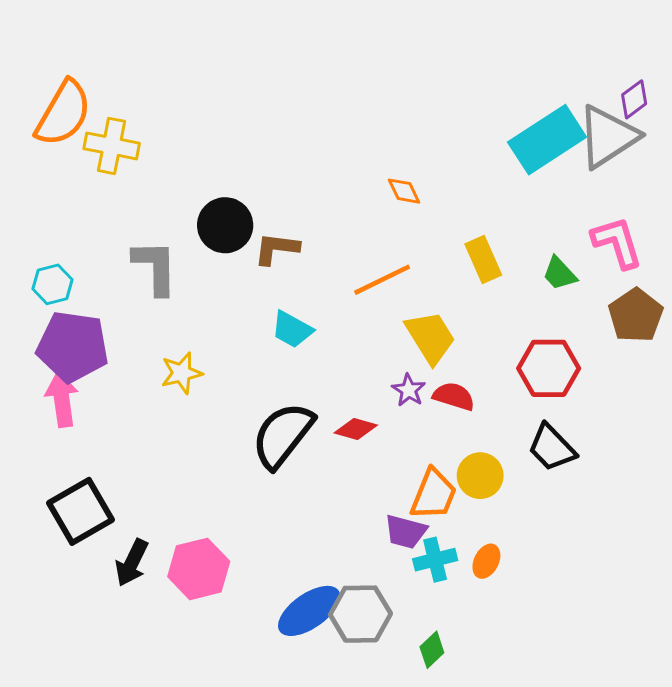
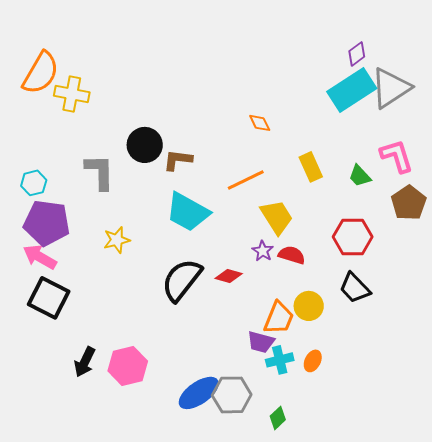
purple diamond: (634, 99) -> (357, 54), moved
cyan trapezoid: (292, 329) -> (188, 212), size x1.6
pink arrow: (62, 399) -> (40, 257), turned -52
black square: (80, 511) -> (49, 298), moved, turned -33

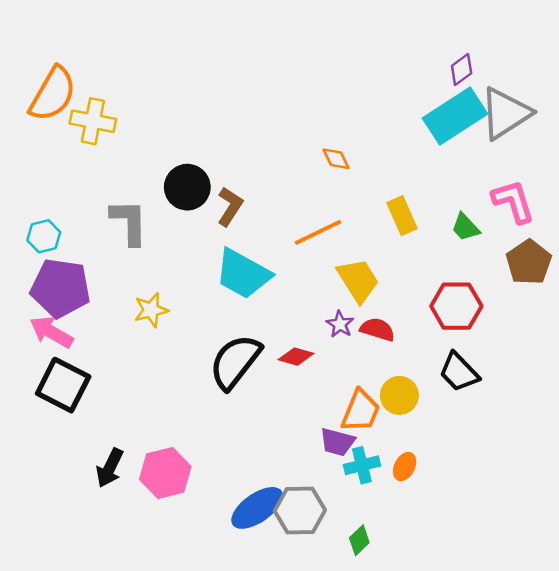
brown L-shape: (178, 160) -> (230, 207), turned 116

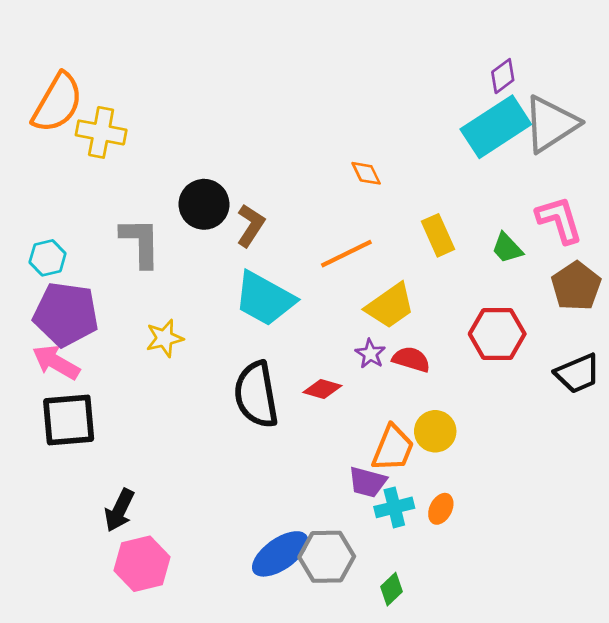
yellow trapezoid: (358, 280) -> (390, 306), turned 87
black semicircle: (235, 362) -> (256, 395), turned -48
black trapezoid: (459, 372) -> (578, 373), moved, turned -69
black square: (63, 385) -> (69, 420), turned -32
pink hexagon: (165, 473) -> (142, 564), moved

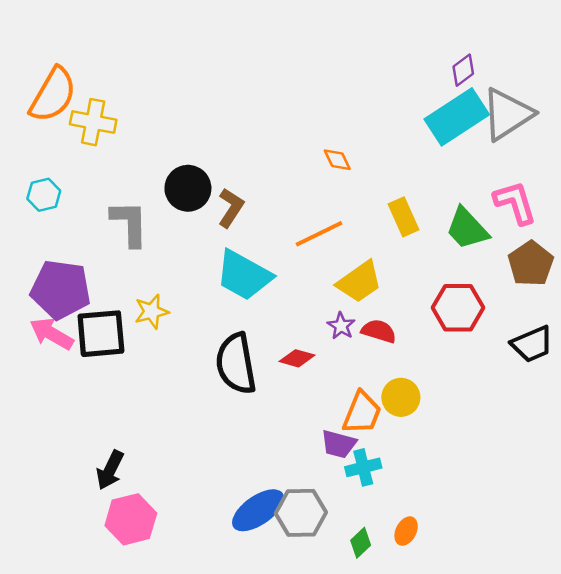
green trapezoid: (507, 248) -> (467, 229), size x1.5
cyan hexagon: (48, 258) -> (44, 195), moved
black square: (69, 420) -> (101, 334), moved
orange ellipse: (441, 509) -> (406, 531), moved

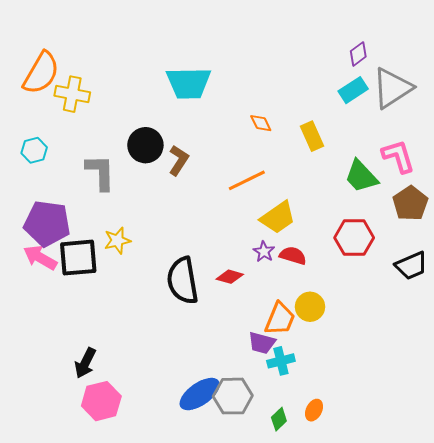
cyan rectangle: (457, 117) -> (353, 90), size x0.6
yellow rectangle: (403, 217) -> (312, 136), moved
cyan trapezoid: (244, 275) -> (189, 83), moved, turned -30

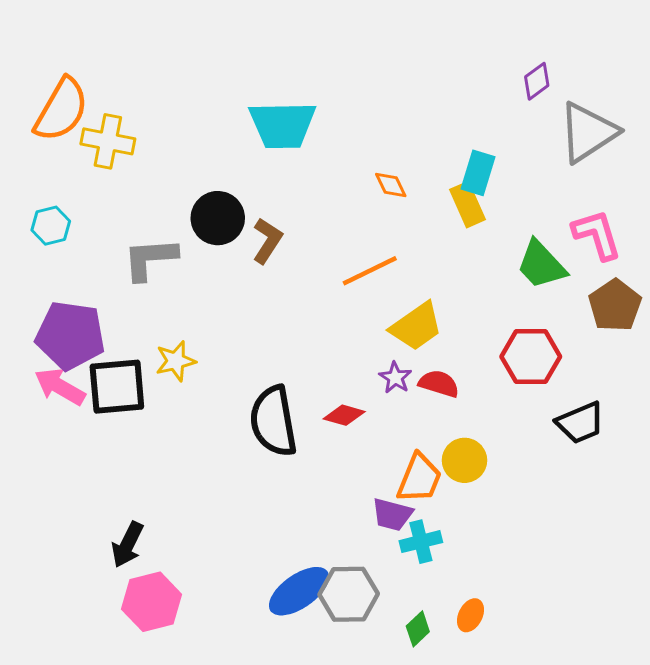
cyan rectangle: (353, 90) -> (478, 173), moved, turned -40
gray L-shape: (100, 172) -> (150, 259), turned -93
black trapezoid: (411, 266) -> (580, 423), moved

